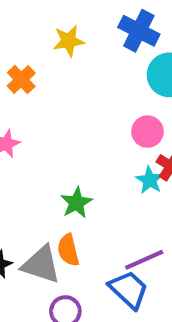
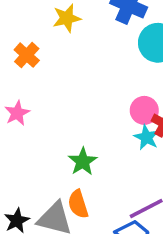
pink circle: (147, 132) -> (144, 110), moved

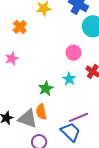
pink circle: (144, 110) -> (74, 53), moved
cyan star: (146, 137) -> (69, 79), moved

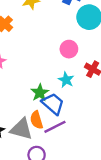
purple line: (79, 117) -> (55, 127), moved
blue trapezoid: (70, 132) -> (53, 104), moved

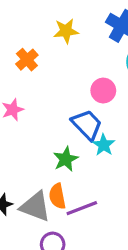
pink circle: (69, 49) -> (103, 91), moved
blue trapezoid: (53, 104) -> (87, 125), moved

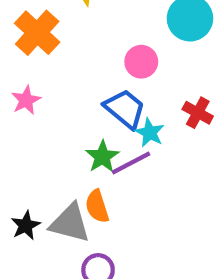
orange cross: (27, 60) -> (37, 33), size x1.5
purple line: (82, 208) -> (131, 163), moved

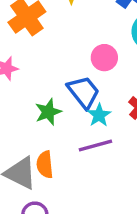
green star: (102, 157) -> (48, 112), moved
purple line: (131, 163) -> (95, 146), moved

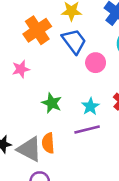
blue trapezoid: (83, 92) -> (74, 41), moved
green star: (48, 112) -> (52, 103), turned -30

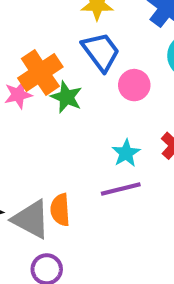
orange cross: (37, 30) -> (40, 72), moved
green star: (52, 103) -> (66, 97), moved

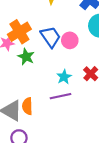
blue trapezoid: (101, 52) -> (51, 37), moved
green star: (66, 97) -> (26, 57), moved

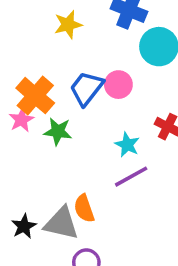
blue trapezoid: (51, 37) -> (86, 88), turned -90

